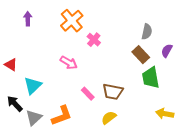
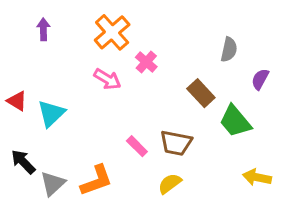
brown rectangle: (141, 55) -> (201, 93), moved
pink arrow: (69, 63) -> (107, 79), moved
green trapezoid: (151, 78) -> (235, 121), turned -30
cyan triangle: (33, 86) -> (51, 113), moved

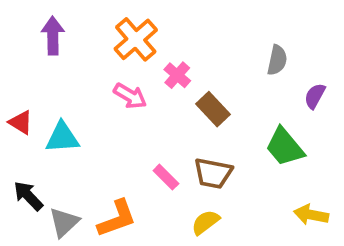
purple arrow: (43, 29) -> (53, 36), size x1.4
brown rectangle: (201, 93) -> (213, 109), moved
cyan triangle: (51, 113) -> (62, 137), turned 40

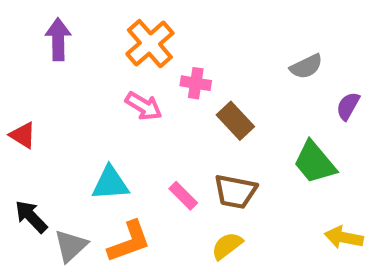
gray semicircle: (277, 60) -> (306, 66), turned 52
pink cross: (177, 75) -> (196, 83), turned -32
cyan triangle: (62, 137) -> (110, 183), moved

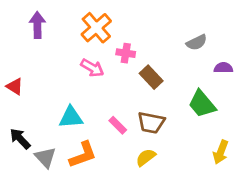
purple semicircle: (348, 106) -> (223, 68), turned 60
yellow arrow: (344, 237) -> (221, 152), turned -80
gray triangle: (71, 246) -> (45, 157), turned -30

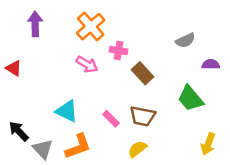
red triangle: (15, 87) -> (14, 68), moved
cyan triangle: (71, 117) -> (67, 111), turned 30

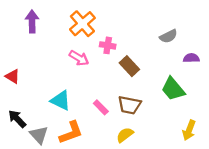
red triangle: (14, 68) -> (13, 76), moved

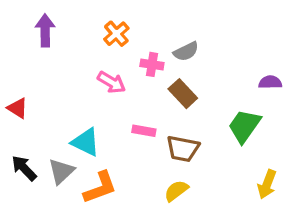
orange cross: (82, 24) -> (116, 34), size x0.7
gray semicircle: (168, 36) -> (186, 51), moved
green trapezoid: (173, 89) -> (244, 126), turned 75
pink rectangle: (101, 107) -> (144, 131), moved, turned -35
gray triangle: (39, 135) -> (61, 171), moved, turned 30

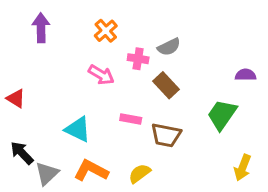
gray triangle: (61, 171) -> (47, 173), moved
orange L-shape: (100, 188) -> (91, 171), turned -132
yellow semicircle: (176, 191) -> (140, 173), moved

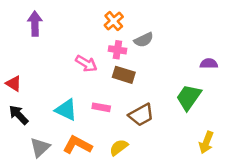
orange cross: (106, 31) -> (114, 21), moved
brown rectangle: (166, 85) -> (124, 75), moved, turned -30
pink rectangle: (131, 119) -> (101, 107), moved
brown trapezoid: (166, 135) -> (141, 115), turned -40
black arrow: (22, 153) -> (19, 115), moved

